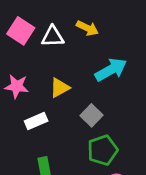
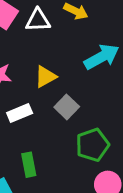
gray square: (91, 115) -> (67, 107), moved

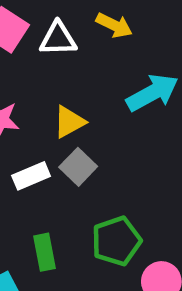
gray square: (67, 107) -> (78, 167), moved
green pentagon: (93, 145) -> (116, 241), moved

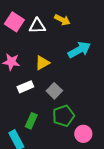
gray square: (78, 167) -> (54, 91), moved
green rectangle: (45, 252) -> (31, 121), turned 35

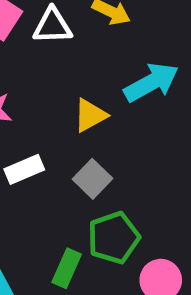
yellow triangle: (42, 63) -> (90, 115), moved
green rectangle: (31, 121) -> (67, 268), moved

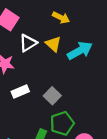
white triangle: (52, 26) -> (28, 43), moved, turned -30
yellow triangle: (90, 115) -> (53, 44), moved, turned -49

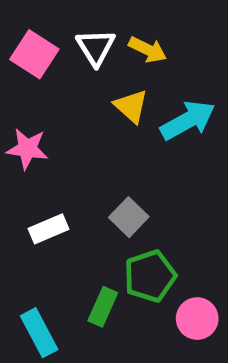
white triangle: (28, 43) -> (96, 47), moved, turned -30
white rectangle: (20, 91) -> (49, 229), moved

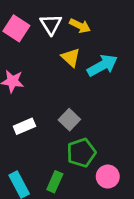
green rectangle: (103, 307) -> (55, 182), moved

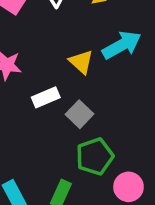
yellow triangle: (71, 57) -> (81, 62), moved
white rectangle: (24, 126) -> (46, 97), moved

